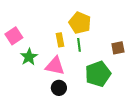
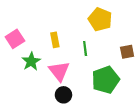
yellow pentagon: (80, 23) -> (100, 19), moved
yellow rectangle: (60, 40) -> (55, 40), moved
pink triangle: (55, 66) -> (59, 71), turned 40

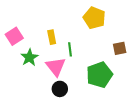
green line: (85, 49) -> (70, 49), moved

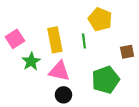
yellow rectangle: (52, 37) -> (55, 40), size x1.6
green line: (70, 49) -> (84, 41), moved
pink triangle: (56, 67) -> (59, 71), turned -40

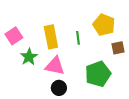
yellow pentagon: (100, 19) -> (104, 25), moved

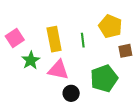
black circle: (59, 88) -> (71, 93), moved

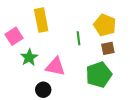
yellow rectangle: (54, 39) -> (41, 20), moved
brown square: (125, 51) -> (108, 48), moved
black circle: (71, 93) -> (43, 90), moved

